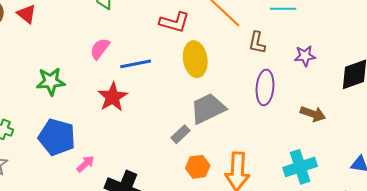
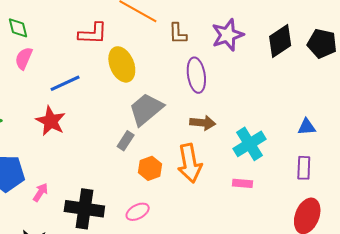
pink semicircle: (100, 49) -> (24, 58), moved
purple star: (305, 56) -> (228, 35), size x1.5
brown arrow: (313, 114) -> (203, 123), moved

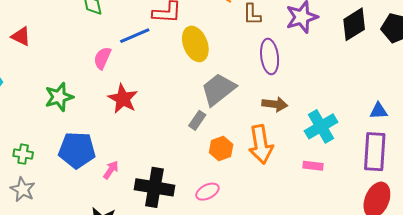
pink semicircle: (24, 58) -> (102, 58), moved
blue line: (65, 83) -> (135, 36), moved
purple rectangle: (304, 168) -> (375, 152), size x1.6

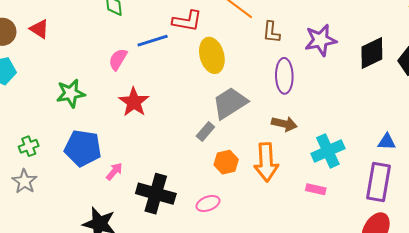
green cross: (23, 154) -> (29, 146), turned -36

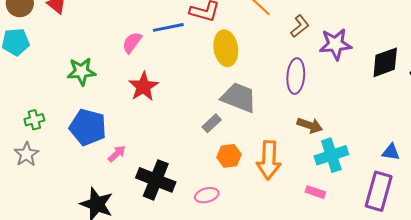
brown L-shape: (271, 32) -> (300, 26), moved, turned -140
gray trapezoid: (230, 103) -> (239, 97), turned 48
brown arrow: (284, 124) -> (310, 125), moved

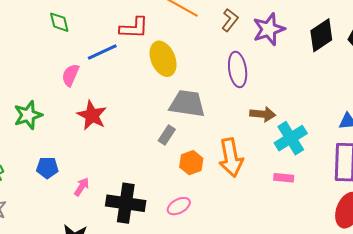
blue pentagon: (88, 127) -> (47, 168), size x0.6

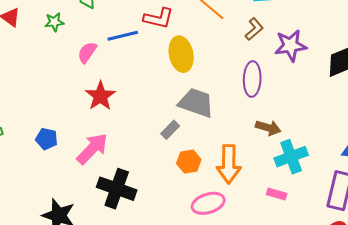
green star: (28, 115) -> (54, 22), moved, size x0.7
pink arrow: (82, 187) -> (92, 149), moved, size x1.8
pink ellipse: (179, 206) -> (208, 203), moved, size x1.4

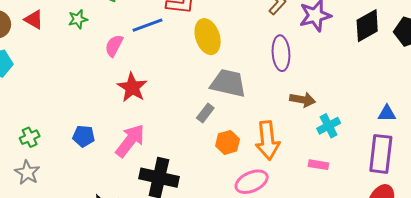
cyan cross: (291, 157) -> (329, 126), size x0.7

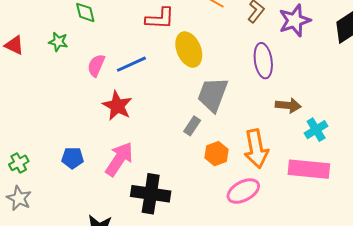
green star: (78, 19) -> (58, 42), turned 30
blue line: (148, 25) -> (131, 64), moved
gray trapezoid: (228, 83) -> (213, 94), turned -78
pink rectangle: (318, 165) -> (309, 169), size x2.0

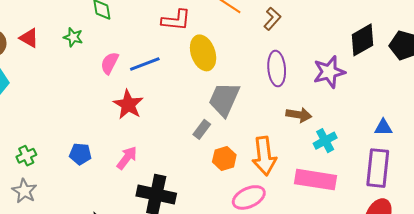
purple star: (295, 21) -> (329, 72), moved
pink arrow: (119, 159) -> (127, 158), size x0.7

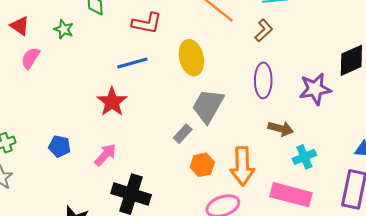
red L-shape: (176, 20) -> (147, 23), moved
pink semicircle: (110, 63) -> (30, 58), moved

